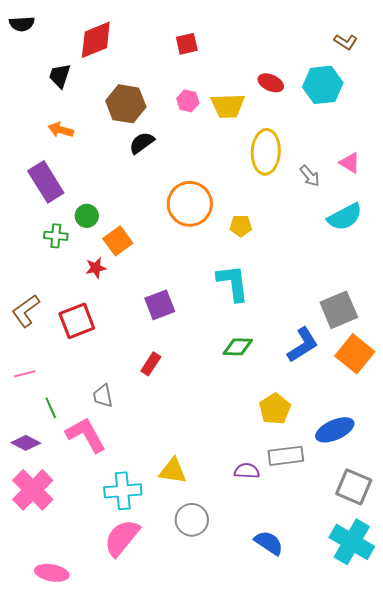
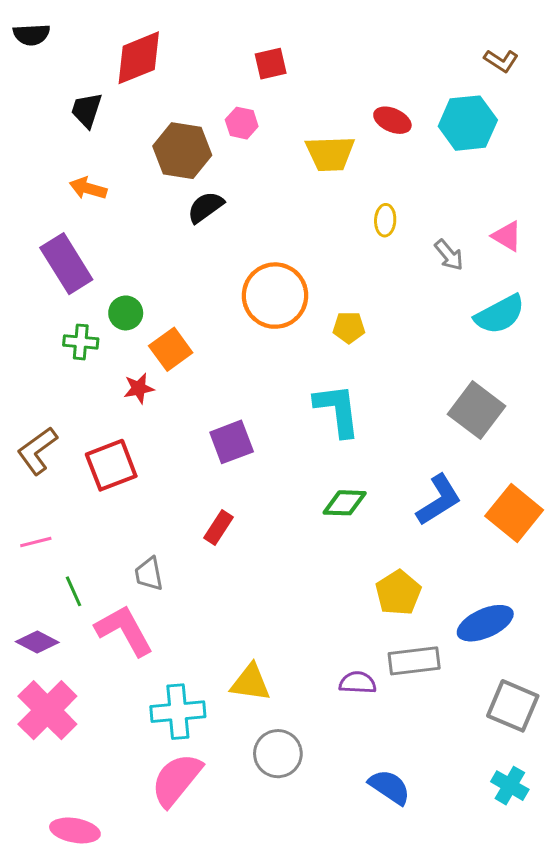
pink hexagon: (188, 101) -> (242, 123), moved
yellow ellipse: (266, 152) -> (385, 220), size x0.5
gray square: (339, 310) -> (477, 410), moved, turned -30
cyan cross: (352, 542) -> (510, 786), size x0.6

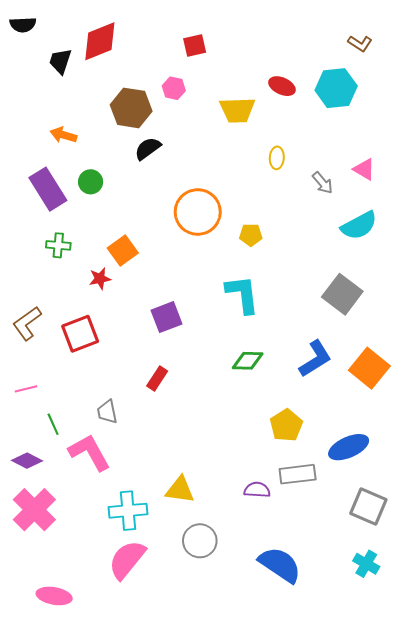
black trapezoid: (87, 110) -> (60, 61), moved
green circle: (126, 313) -> (91, 182), moved
blue semicircle: (390, 787) -> (280, 565), size x1.4

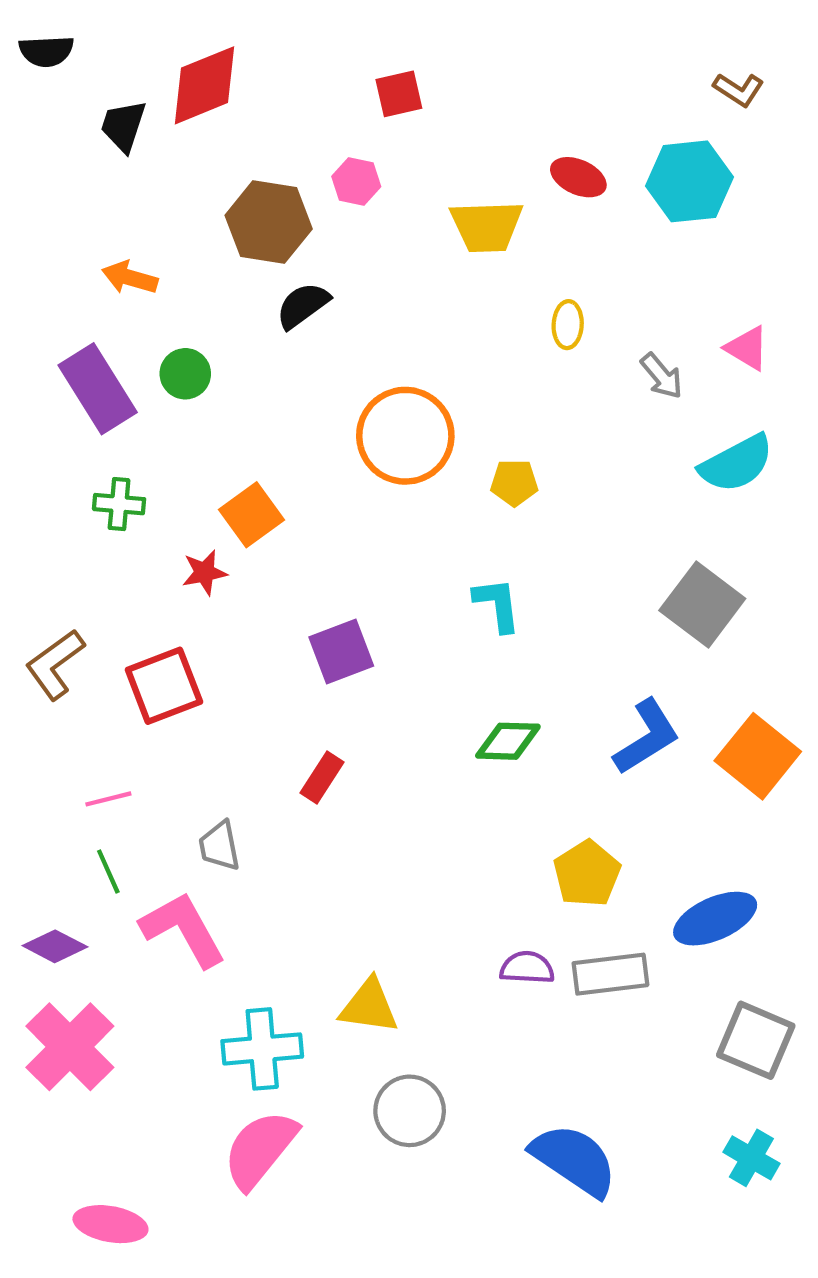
cyan L-shape: (242, 294) -> (497, 604), size x0.7
pink line: (26, 389) -> (108, 799), moved
purple semicircle: (257, 490) -> (527, 968), moved

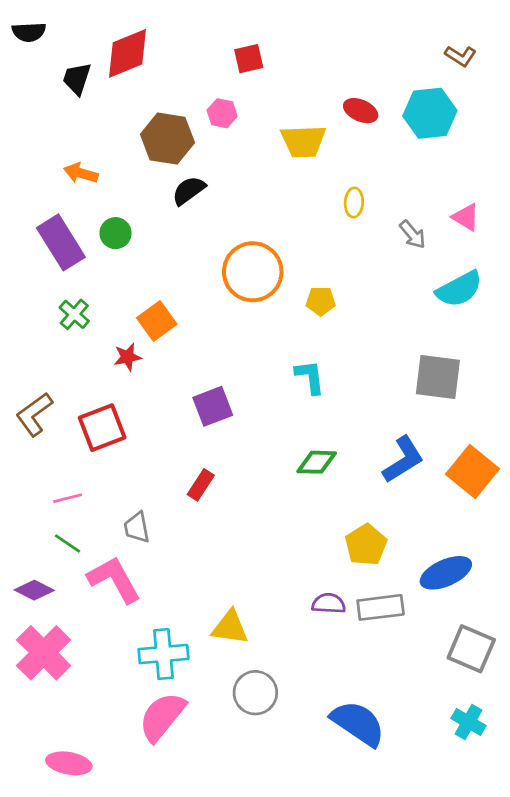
green cross: (119, 504) -> (74, 314), turned 36
gray square: (702, 604) -> (438, 377), turned -30
green line: (108, 872) -> (68, 543), turned -32

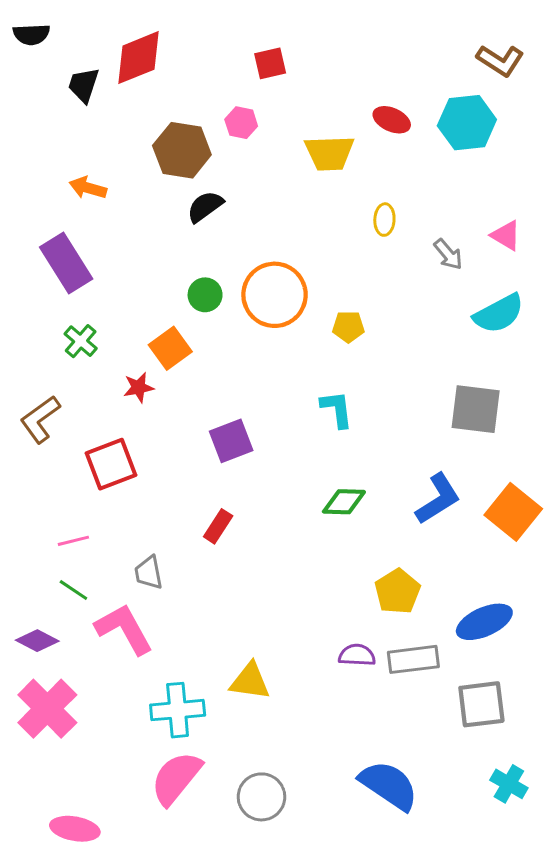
brown L-shape: (461, 56) -> (500, 60), size x1.4
green circle: (116, 233) -> (205, 295), moved
brown L-shape: (34, 414) -> (40, 419), moved
gray square: (471, 649) -> (481, 704), moved, turned -30
gray circle: (255, 693) -> (261, 797), moved

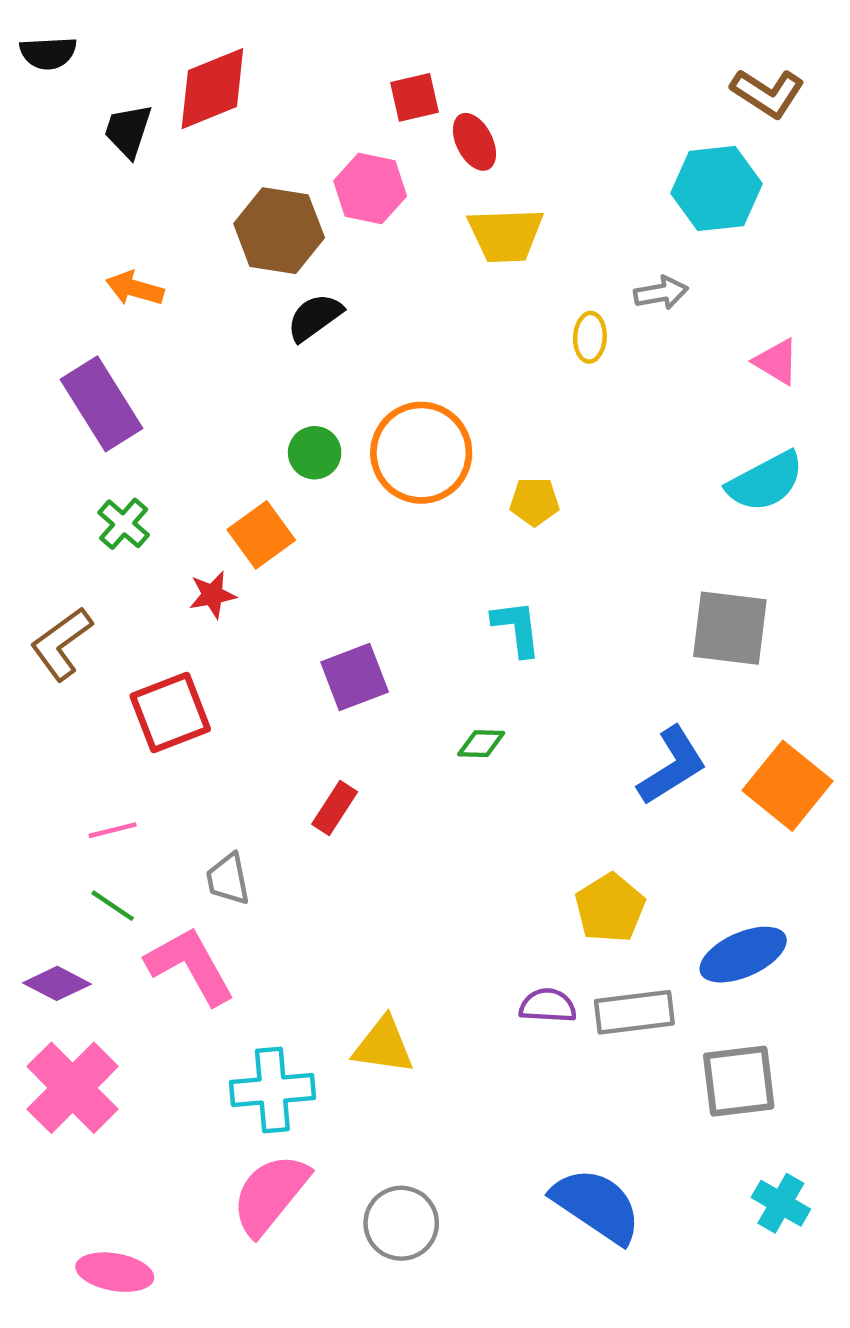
red ellipse: (392, 120) -> (474, 142), moved, turned 39
pink hexagon: (241, 123) -> (370, 188), size x1.4
gray arrow: (448, 254) -> (661, 293), moved, turned -60
green diamond: (344, 502) -> (481, 744), moved, size x0.7

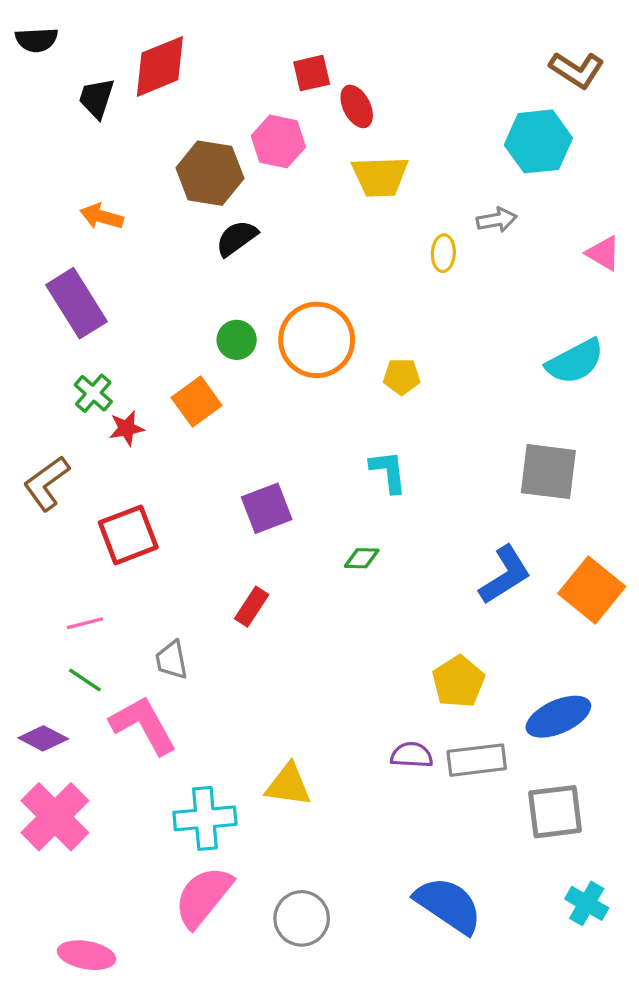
pink triangle: (776, 362) -> (603, 253), moved
red star: (212, 595) -> (127, 428), moved

